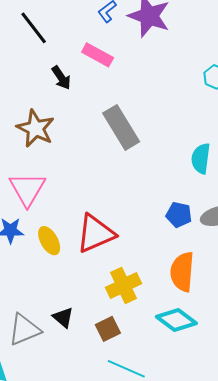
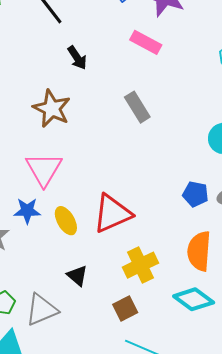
pink rectangle: (98, 55) -> (146, 42), moved
gray rectangle: (121, 127) -> (137, 107), size x0.7
black triangle: (63, 317) -> (77, 276), moved

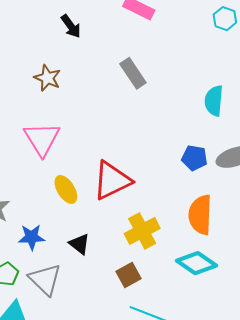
brown star: (52, 109) -> (47, 78), size x0.7
blue star: (27, 211) -> (32, 237), moved
gray triangle: (42, 310) -> (45, 279), turned -51

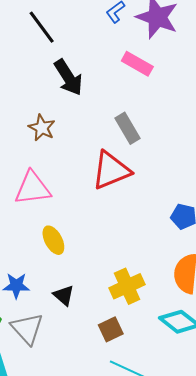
black arrow: (71, 26) -> (68, 77), size x1.5
pink triangle: (42, 139) -> (33, 188), turned 51
red triangle: (112, 180) -> (111, 170), moved

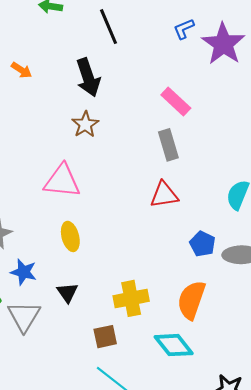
pink rectangle: (137, 64) -> (176, 101), moved
black arrow: (68, 77) -> (88, 77), moved
red triangle: (111, 170) -> (164, 195), moved, size x0.7

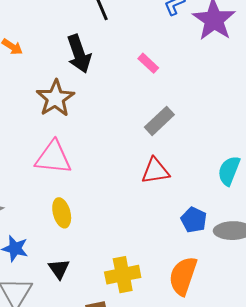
pink rectangle: (176, 101) -> (148, 63), moved, size x0.7
brown star: (85, 124) -> (55, 98), moved, size x1.4
gray rectangle: (168, 145) -> (159, 121), turned 64

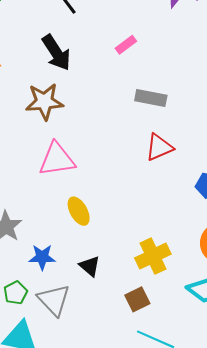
pink rectangle: (148, 63) -> (126, 45), turned -65
brown star: (55, 98) -> (44, 102), turned -30
gray rectangle: (159, 121) -> (151, 98), turned 68

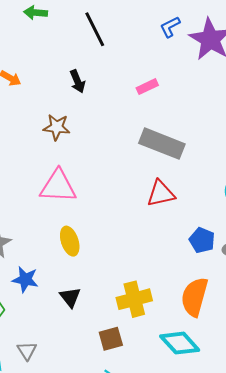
black arrow: (56, 53) -> (77, 81), size x0.6
gray rectangle: (151, 98) -> (162, 144), size x1.4
brown star: (44, 102) -> (57, 127), size x0.7
gray triangle: (54, 300) -> (27, 351), moved, size x0.6

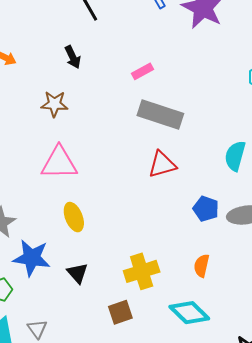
pink rectangle: (147, 87) -> (143, 71), moved
blue star: (25, 279) -> (32, 258), size x1.4
orange semicircle: (195, 297) -> (202, 266), size x0.6

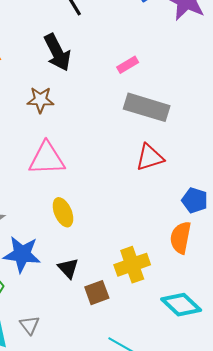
black arrow: (73, 57) -> (57, 52), size x1.6
orange semicircle: (202, 266) -> (181, 238), moved, size x1.4
brown square: (120, 312) -> (97, 293), moved

